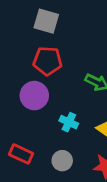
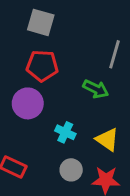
gray circle: (62, 161) -> (71, 170), moved

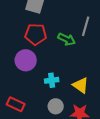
green arrow: (96, 89) -> (67, 39), moved
cyan cross: (65, 132) -> (52, 80), turned -32

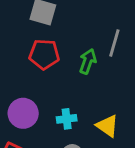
green arrow: (67, 39) -> (88, 61), turned -96
purple circle: (26, 60) -> (23, 113), moved

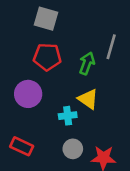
purple circle: (23, 113) -> (28, 94), moved
yellow triangle: (107, 126) -> (88, 99), moved

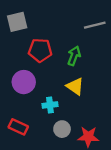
gray square: (46, 19) -> (17, 22), moved, turned -30
gray line: (111, 47) -> (95, 25), moved, turned 60
cyan cross: (68, 116) -> (50, 105), moved

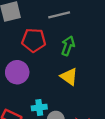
gray line: (95, 25) -> (59, 15), moved
cyan cross: (50, 105) -> (39, 108), moved

